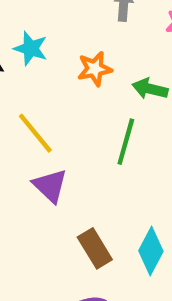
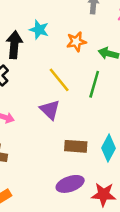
yellow line: (35, 133) -> (59, 80), moved
brown rectangle: (95, 248) -> (76, 146), turned -55

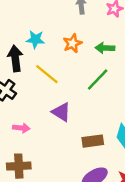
yellow line: (59, 80) -> (47, 74), moved
green line: (94, 84) -> (98, 80), turned 40

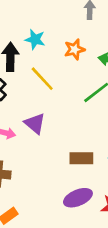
purple triangle: (61, 112) -> (35, 123), moved

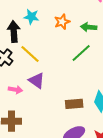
yellow line: (42, 79) -> (30, 54), moved

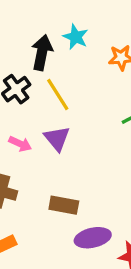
brown rectangle: (74, 104) -> (64, 205), moved

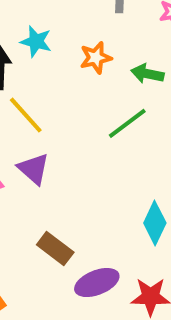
brown rectangle: (64, 205) -> (55, 249), turned 36

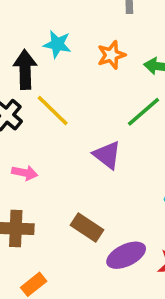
purple triangle: (34, 169) -> (107, 155), moved

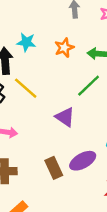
brown rectangle: (87, 227) -> (54, 168), turned 35
purple ellipse: (126, 255) -> (83, 161), moved

